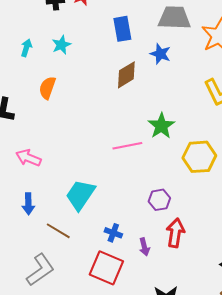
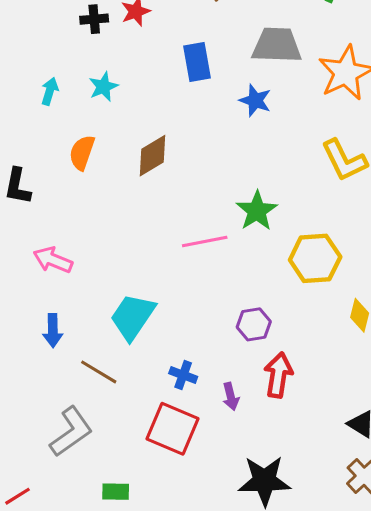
brown diamond: (126, 75) -> (152, 156), moved

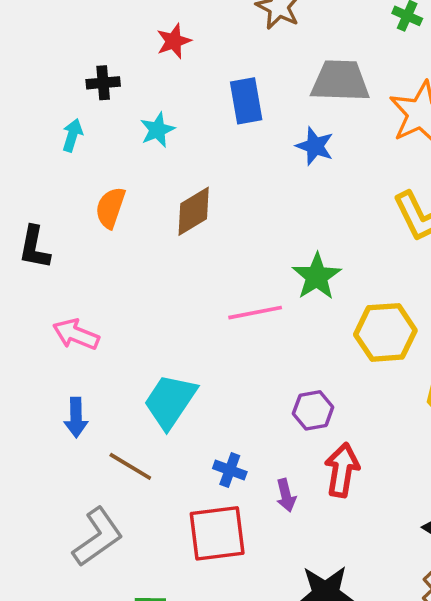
black cross: (94, 19) -> (103, 83), moved
cyan star: (103, 87) -> (157, 130), moved
red square: (172, 429) -> (217, 533), turned -30

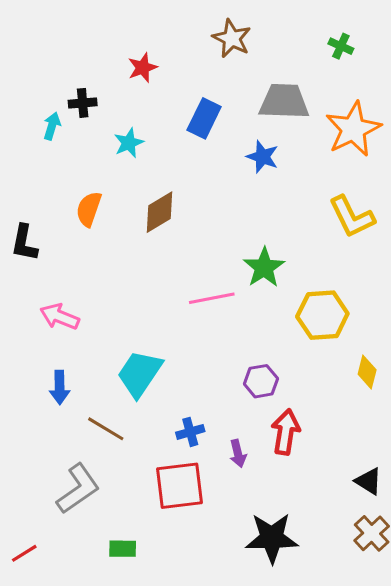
blue rectangle: (246, 101) -> (204, 118), turned 36
cyan arrow: (72, 135) -> (52, 126), moved
blue cross: (230, 470) -> (190, 432), turned -36

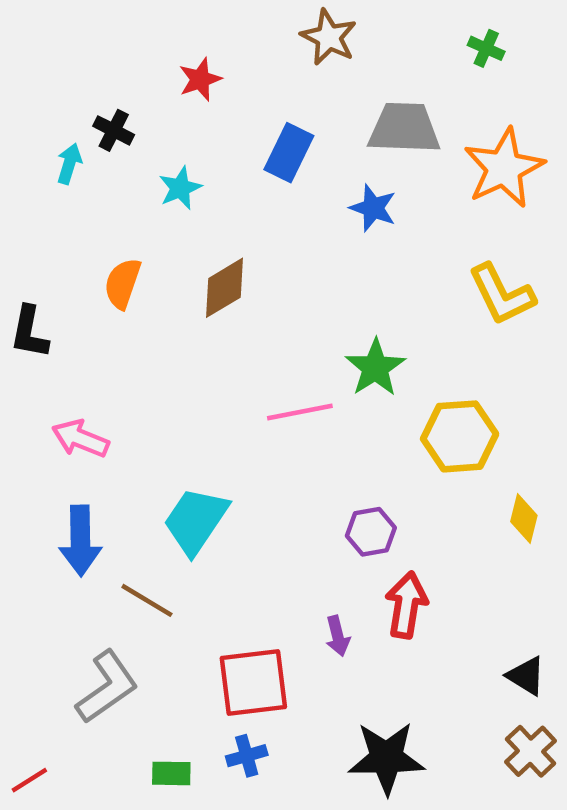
black cross: (83, 103) -> (114, 130), turned 32
blue arrow: (60, 387) -> (80, 541), size x1.4
blue cross: (190, 432) -> (247, 756), moved

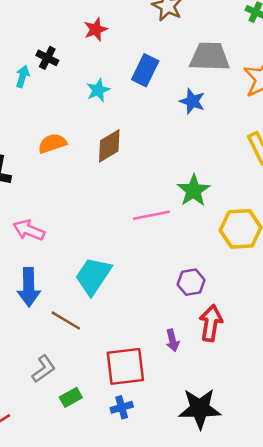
cyan star: (180, 188) -> (98, 90), moved
orange semicircle: (123, 283) -> (52, 143), turned 52
gray L-shape: (107, 687) -> (44, 369), size x0.7
green rectangle: (171, 773) -> (71, 397), moved, turned -30

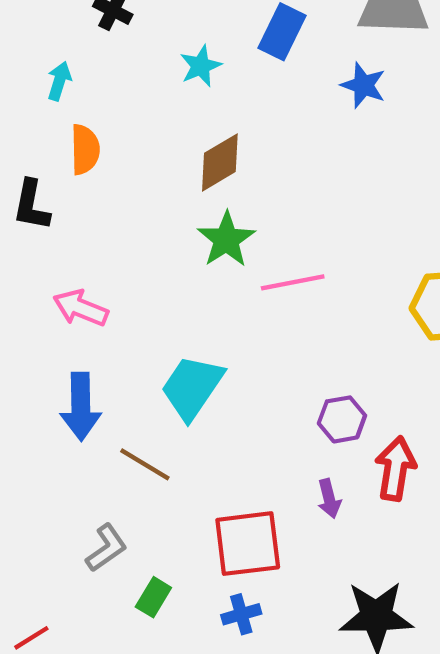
cyan arrow: (23, 76) -> (59, 81), moved
orange semicircle: (52, 143) -> (85, 150), moved, turned 108
green star: (194, 190) -> (226, 239), moved
purple hexagon: (191, 282) -> (342, 419), moved
green rectangle: (71, 397) -> (153, 597), turned -30

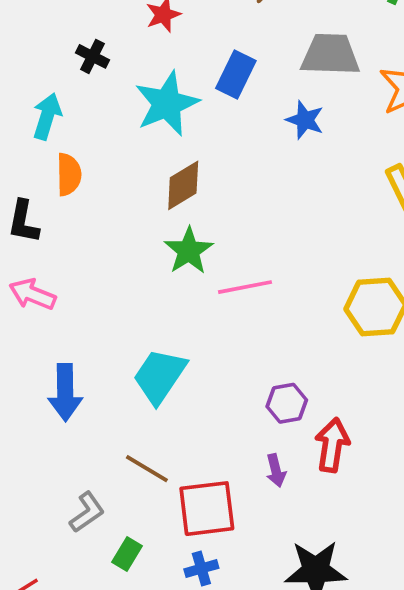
cyan star: (201, 66) -> (167, 104), size x1.8
cyan arrow: (59, 81) -> (47, 116), size x1.4
pink arrow: (81, 308) -> (32, 294), moved
brown line: (145, 464) -> (147, 469), moved

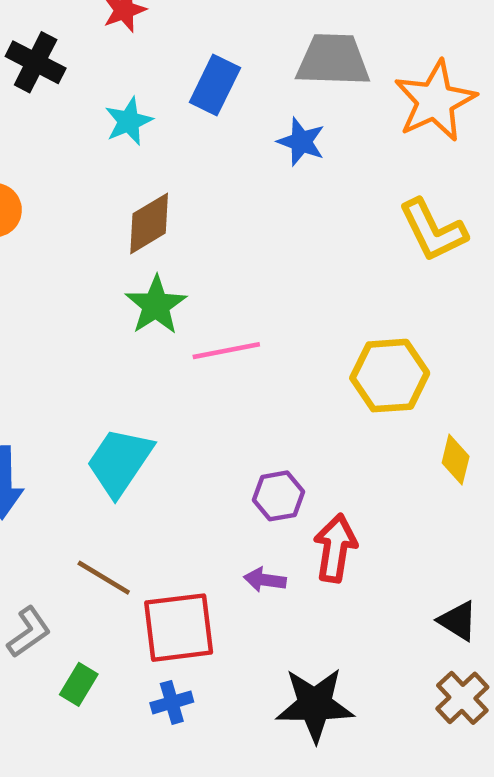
black cross: (92, 56) -> (36, 62), size x1.4
cyan star: (167, 104) -> (129, 121), size x0.6
purple arrow: (276, 470) -> (265, 580), turned 112

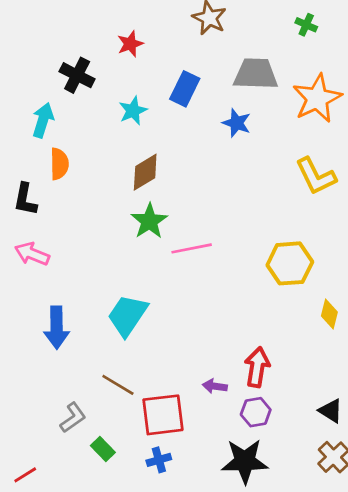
purple hexagon: (278, 496) -> (256, 412), moved
green rectangle: (79, 684) -> (103, 449), turned -75

